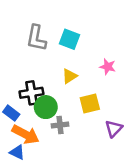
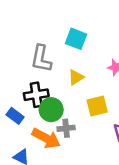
gray L-shape: (36, 38) -> (41, 59), moved
orange arrow: (26, 134) -> (46, 138), moved

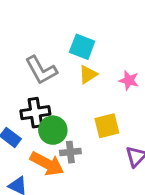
gray L-shape: (41, 59) -> (41, 70), turned -40
yellow triangle: (76, 77) -> (88, 75), moved

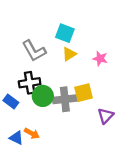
gray cross: (70, 152) -> (65, 99), moved, size x1.5
orange arrow: (47, 164) -> (32, 133), moved, size x0.6

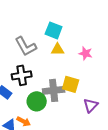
yellow triangle: (69, 54) -> (58, 49), turned 32
yellow square: (84, 93) -> (71, 84), turned 30
green circle: (43, 96) -> (37, 101), moved

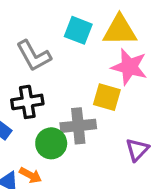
yellow triangle: (58, 49) -> (120, 30), moved, size x1.6
pink star: (86, 53) -> (129, 67), size x1.6
yellow square: (71, 84) -> (107, 97), moved

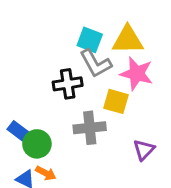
gray L-shape: (34, 56) -> (96, 63), moved
black cross: (27, 102) -> (68, 84), moved
green circle: (51, 143) -> (37, 144), moved

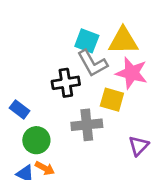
blue rectangle: (18, 131) -> (20, 109), moved

